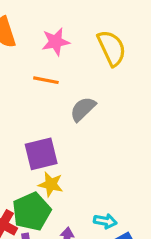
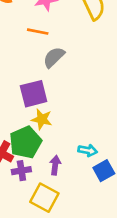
gray semicircle: (83, 109) -> (54, 57), moved

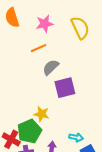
orange line: (38, 32) -> (39, 48), turned -35
purple square: (34, 94) -> (65, 88), moved

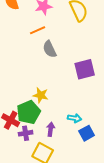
gray semicircle: (51, 67) -> (50, 49), turned -72
purple square: (65, 88) -> (85, 69), moved

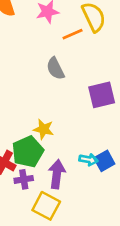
orange line: (38, 30) -> (73, 34), moved
purple arrow: (51, 129) -> (57, 174), size x1.5
blue square: (87, 133) -> (104, 161), moved

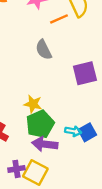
green pentagon: (28, 152) -> (40, 124), moved
purple arrow: (57, 174) -> (45, 144), turned -90
purple cross: (24, 179) -> (16, 169), moved

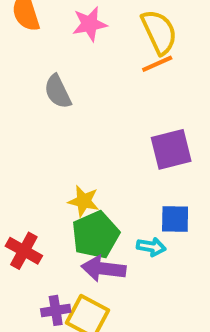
orange line: (59, 19) -> (157, 64), moved
gray semicircle: (44, 50) -> (58, 92), moved
blue square: (87, 132) -> (175, 219), moved, turned 30

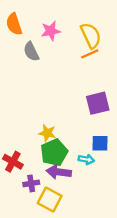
gray semicircle: (58, 92) -> (31, 52), moved
purple cross: (56, 310) -> (31, 183), moved

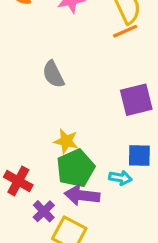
gray semicircle: (31, 52) -> (53, 74), moved
purple cross: (31, 183) -> (44, 211), turned -35

